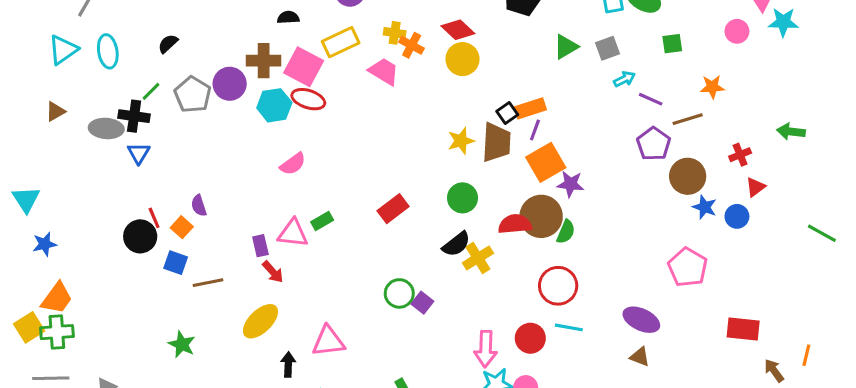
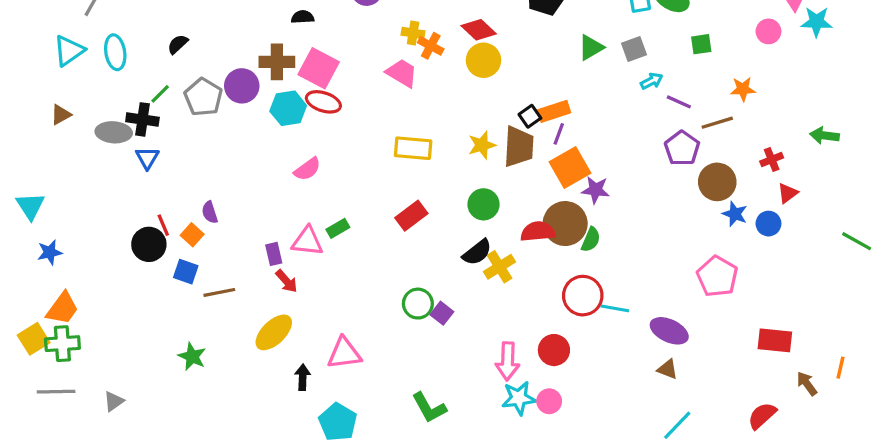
yellow rectangle: (341, 42) -> (413, 148), moved, turned 30
cyan line: (569, 327) -> (615, 308), moved

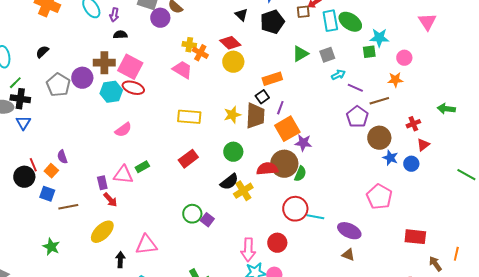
cyan star: (817, 22) -> (379, 38), moved
pink circle: (768, 31) -> (404, 58), moved
green line: (160, 94) -> (15, 83), moved
orange rectangle: (554, 111) -> (272, 79), moved

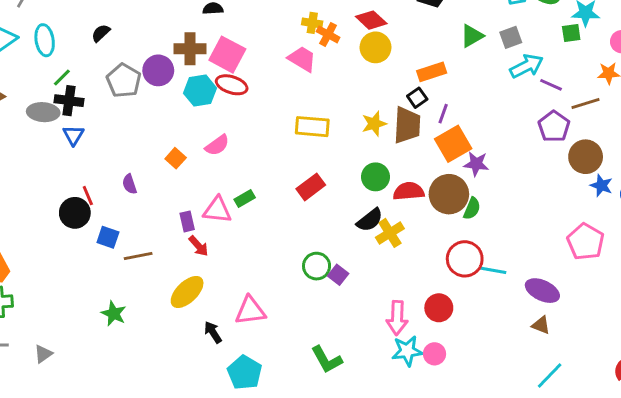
cyan arrow: (338, 75) -> (527, 66), size x1.6
red semicircle: (267, 169) -> (409, 191), moved
orange square: (51, 171) -> (176, 158), moved
black arrow: (120, 260) -> (213, 332), turned -35

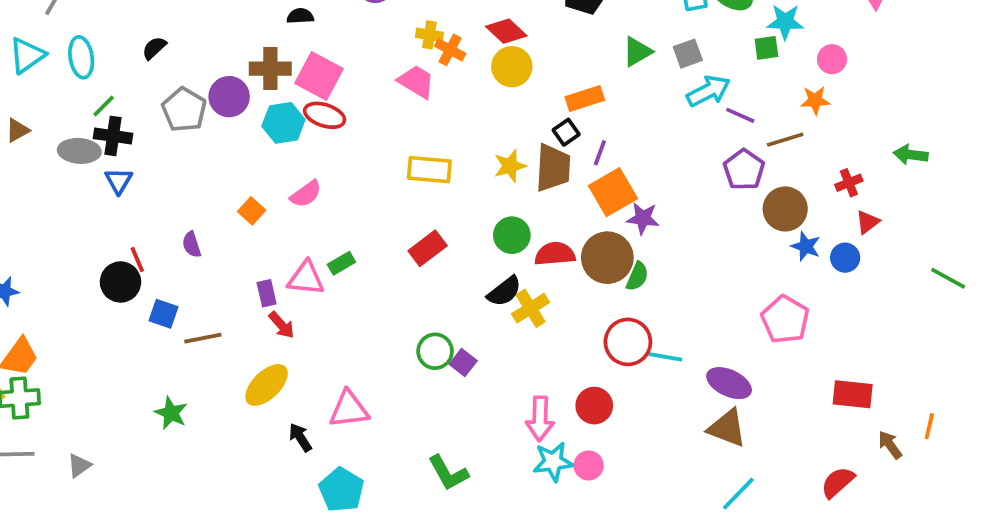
brown triangle: (541, 325) -> (727, 428), size x1.6

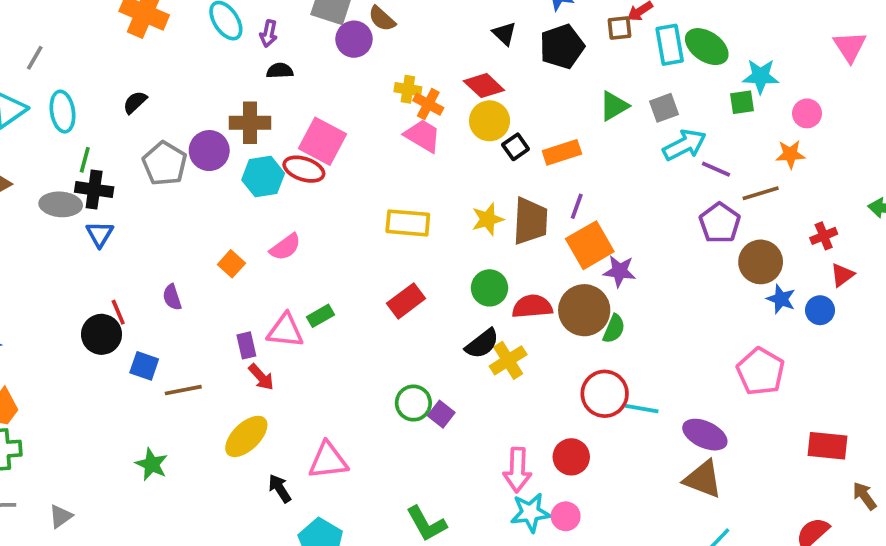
pink square: (319, 76) -> (322, 141), moved
pink trapezoid: (416, 82) -> (423, 136), moved
green line: (104, 106) -> (85, 160), turned -30
black square: (566, 132) -> (516, 147), moved

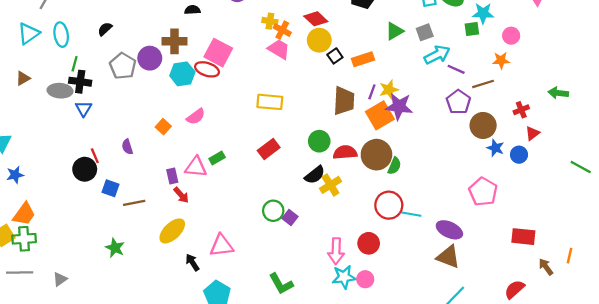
yellow star: (488, 219) -> (389, 90), moved
purple star: (619, 271) -> (399, 106), moved, size x1.4

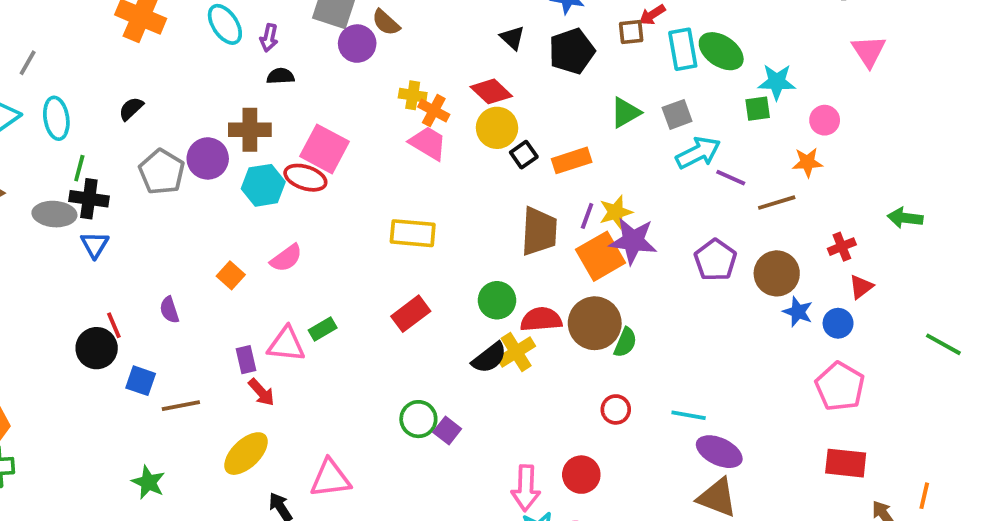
purple pentagon: (458, 102) -> (715, 260), moved
yellow cross: (330, 185) -> (516, 352), moved
pink pentagon: (483, 192) -> (840, 386), moved
red circle: (389, 205) -> (616, 409), size x0.6
cyan line: (411, 214) -> (689, 415), moved

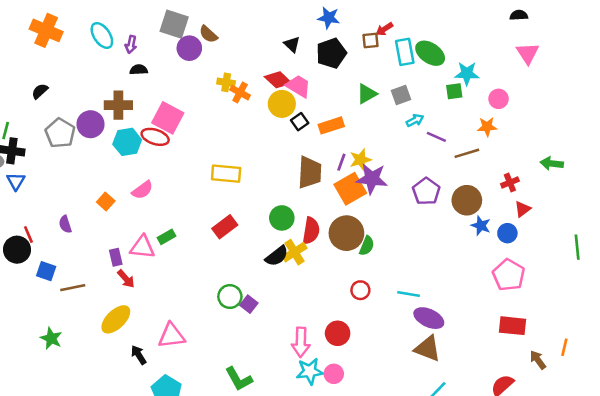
pink trapezoid: (428, 143) -> (298, 86), moved
cyan arrow: (698, 153) -> (415, 120), size x0.6
red semicircle: (541, 319) -> (311, 231), turned 104
green line: (943, 344) -> (577, 247), turned 55

